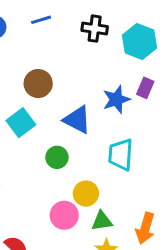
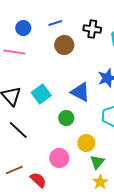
brown circle: (38, 84) -> (64, 45), moved
pink circle: (64, 215) -> (59, 158), moved
green triangle: (102, 221) -> (97, 162), turned -42

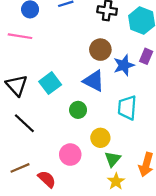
brown circle: (64, 45) -> (100, 50), moved

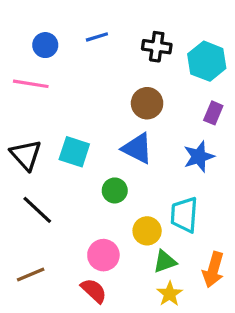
blue star: (124, 65) -> (199, 157), moved
cyan square: (50, 83) -> (74, 152), turned -35
cyan trapezoid: (127, 108) -> (184, 215), moved
green triangle: (113, 159) -> (165, 262), turned 30
red semicircle: (47, 179) -> (94, 291), moved

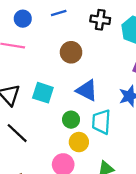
brown circle: (147, 103) -> (71, 52), moved
cyan trapezoid: (184, 215) -> (101, 122), moved
yellow circle: (147, 231) -> (79, 142), moved

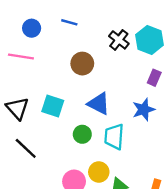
blue line: (59, 13) -> (69, 22), turned 32
black cross: (100, 20) -> (119, 40), moved, turned 30
yellow circle: (79, 142) -> (99, 172), moved

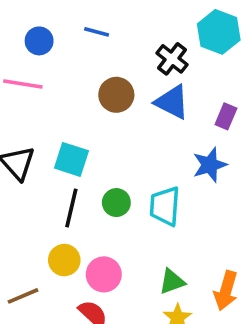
cyan hexagon: (149, 40) -> (219, 32), moved
blue triangle: (99, 104) -> (172, 102), moved
black line: (26, 148) -> (71, 208), moved, turned 60
yellow circle: (99, 172) -> (64, 260), moved

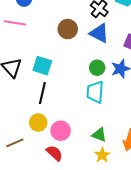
green circle: (116, 203) -> (97, 68), moved
green triangle: (172, 282) -> (99, 135), turned 42

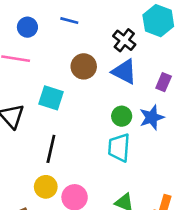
cyan square: (42, 66) -> (51, 98), moved

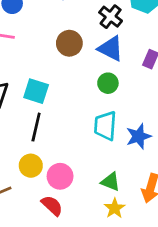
cyan square: (51, 98) -> (36, 91), moved
green circle: (122, 116) -> (108, 83), moved
blue star: (152, 117) -> (139, 136), moved

